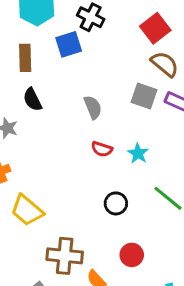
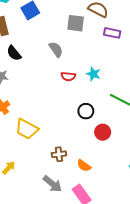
gray square: (144, 96) -> (76, 23), moved
red circle: (132, 255) -> (103, 132), moved
brown cross: (65, 256) -> (59, 154), size x0.6

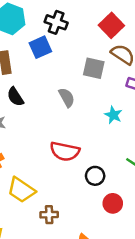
cyan star: (93, 74) -> (113, 115), moved
red semicircle: (68, 76) -> (65, 151), moved, size x1.6
brown cross: (59, 154) -> (49, 215), moved

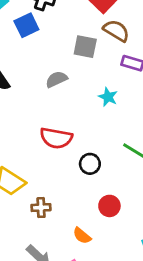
gray semicircle: (67, 97) -> (56, 79), turned -84
red circle: (113, 203) -> (109, 206), moved

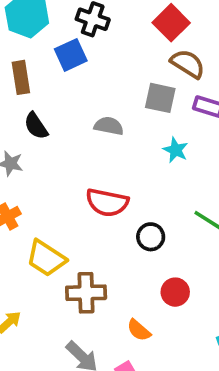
gray square: (85, 47) -> (160, 98), moved
gray semicircle: (56, 79) -> (109, 126), turned 35
brown cross: (41, 208) -> (86, 293), size x1.5

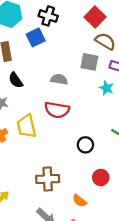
cyan star: (176, 150) -> (106, 88), moved
red semicircle: (107, 202) -> (57, 110), moved
yellow trapezoid: (46, 258) -> (27, 126), moved, turned 45

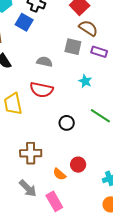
blue square: (36, 37) -> (24, 22), turned -36
cyan star: (106, 88) -> (85, 81), moved
red circle: (101, 177) -> (78, 165), moved

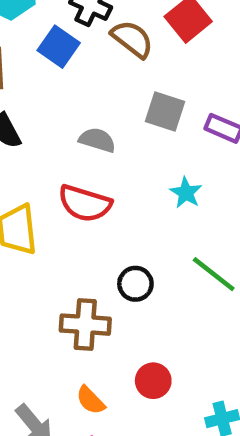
brown semicircle: (88, 28) -> (132, 39), moved
brown cross: (31, 153) -> (85, 325), moved
orange semicircle: (59, 174) -> (90, 400), moved

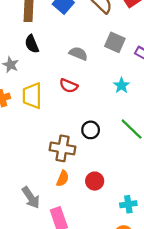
red semicircle: (85, 203) -> (69, 86), size x0.7
orange semicircle: (90, 400) -> (63, 178), moved, turned -119

